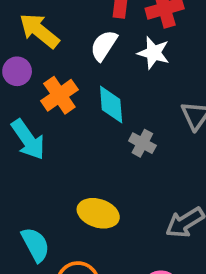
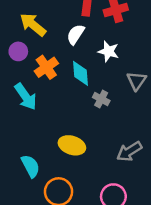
white star: (154, 53) -> (109, 51), moved

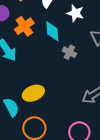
yellow ellipse: (72, 145) -> (33, 93), moved, turned -40

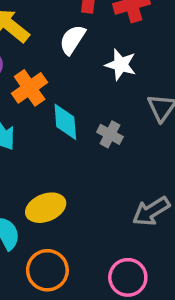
cyan diamond: (52, 31) -> (65, 122), moved

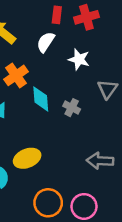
gray arrow: (151, 211) -> (100, 161), turned 35
orange circle: (47, 270) -> (48, 203), moved

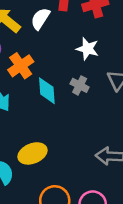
white semicircle: (46, 42) -> (40, 19), moved
gray cross: (72, 108) -> (80, 85), moved

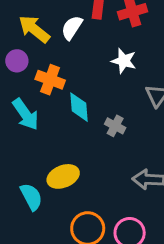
orange cross: (21, 66) -> (50, 80), turned -35
gray cross: (80, 85) -> (115, 126), moved

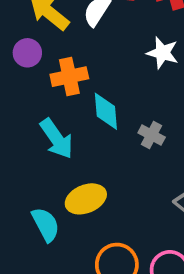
orange cross: (50, 80) -> (69, 77), turned -32
cyan arrow: (26, 114) -> (57, 139), moved

